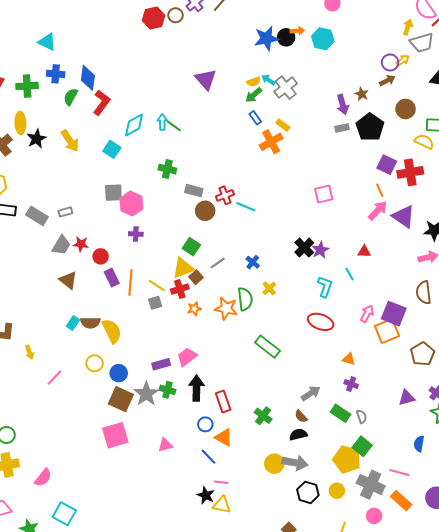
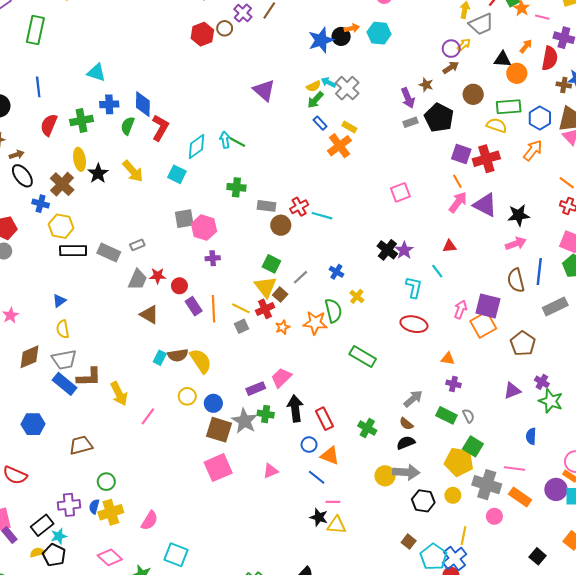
yellow triangle: (183, 268) -> (266, 287), turned -40
yellow arrow: (29, 352) -> (119, 394), size x1.6

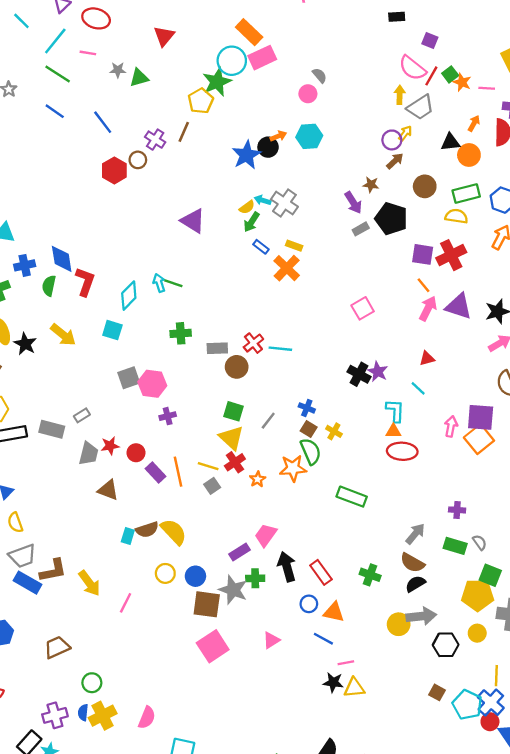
brown square: (280, 295) -> (309, 429), moved
orange triangle: (448, 359) -> (393, 431), moved
brown semicircle: (406, 424) -> (412, 563), size x1.5

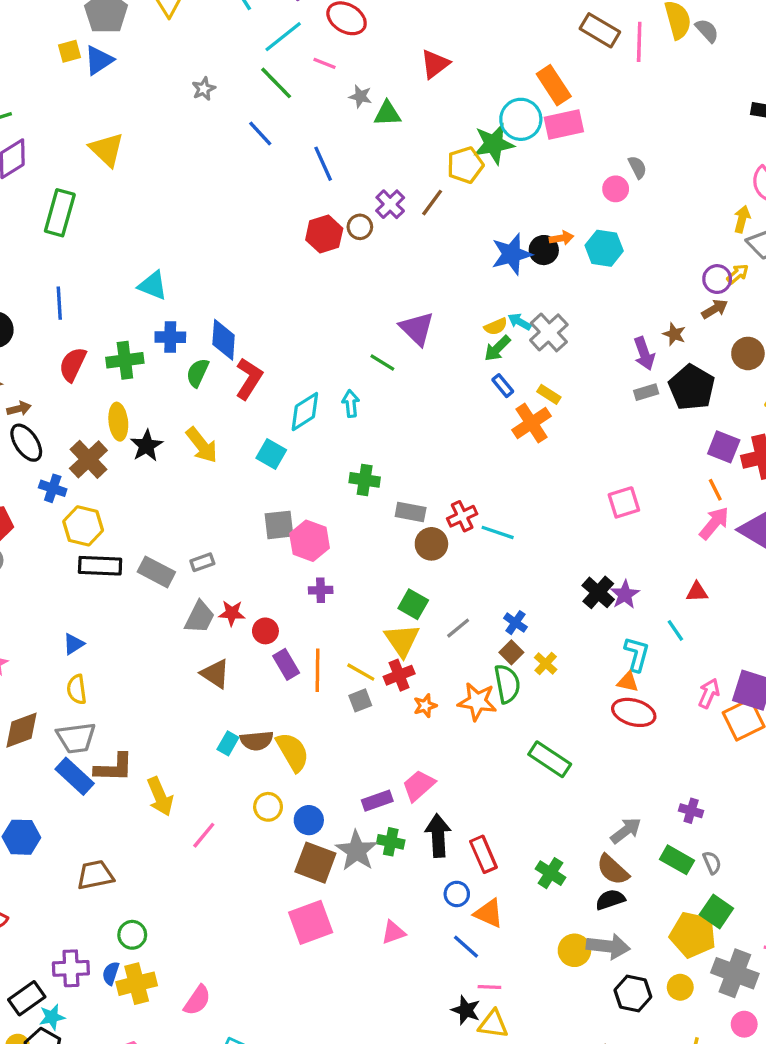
green line: (173, 283) -> (382, 363), moved

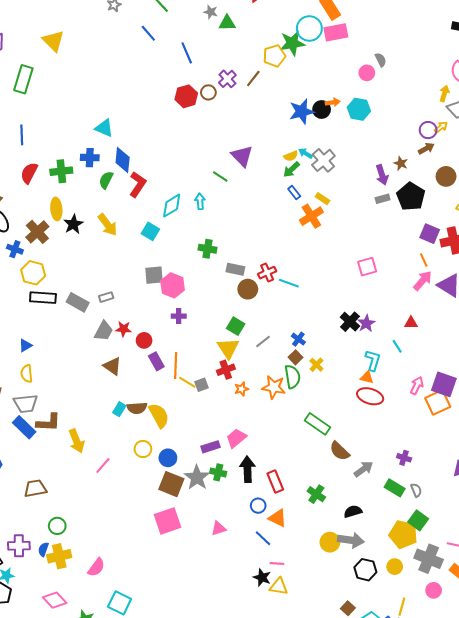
cyan triangle: (153, 285) -> (104, 128), moved
yellow line: (361, 672) -> (187, 382), moved
brown semicircle: (613, 870) -> (339, 451), moved

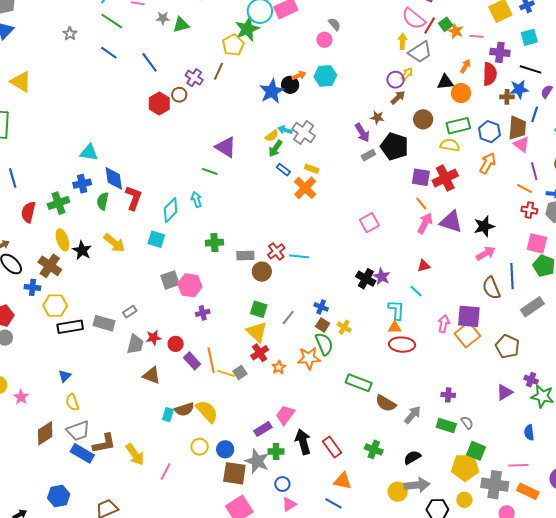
blue circle: (258, 506) -> (282, 484), moved

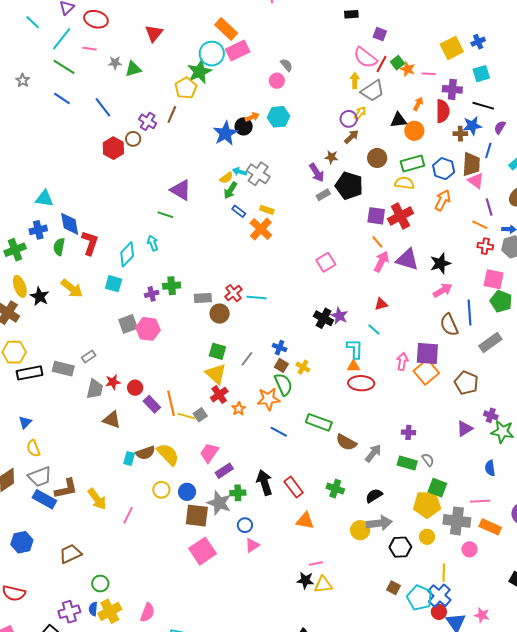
purple cross: (203, 313) -> (152, 294), moved
pink trapezoid: (285, 415) -> (209, 453), moved
blue line: (334, 503) -> (279, 432), moved

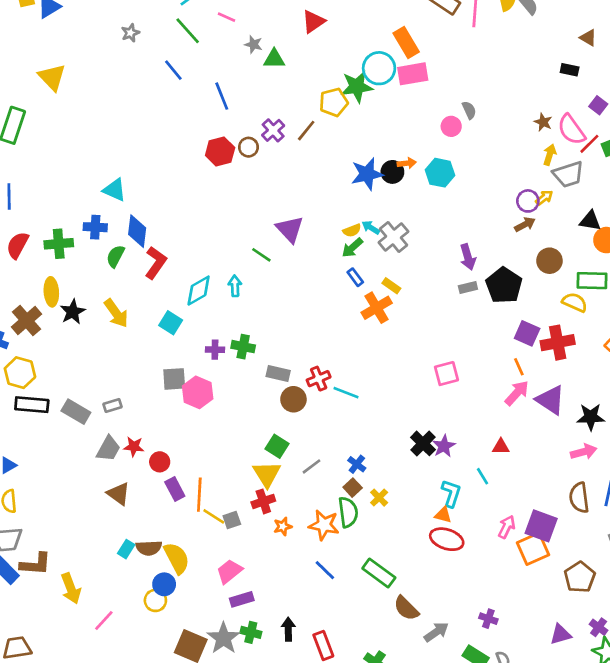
brown star: (331, 157) -> (543, 122), moved
black arrow: (265, 483) -> (288, 629), size x0.7
blue circle: (187, 492) -> (164, 584), moved

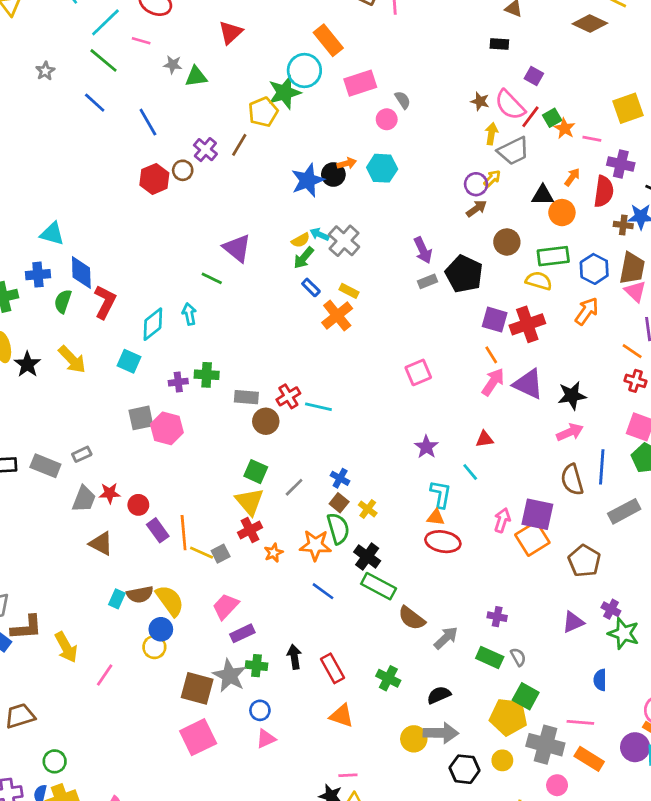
pink rectangle: (413, 74) -> (360, 83), moved
black cross: (423, 443) -> (367, 556), moved

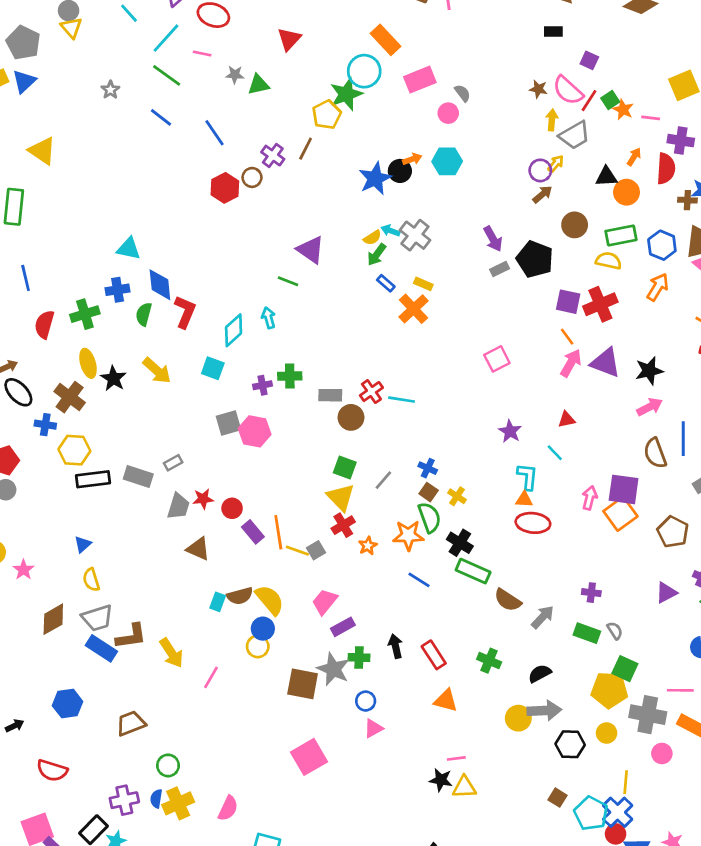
pink square: (198, 737) -> (309, 757), moved

